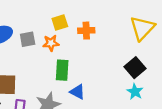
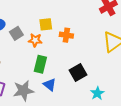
gray square: (28, 39) -> (16, 33), turned -32
black square: (135, 68) -> (78, 73), moved

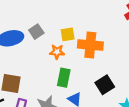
gray square: (16, 33) -> (36, 32), moved
orange cross: (66, 35) -> (90, 45), size x1.6

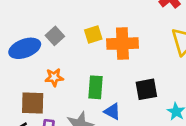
orange star: (57, 52) -> (54, 77), moved
black square: (105, 85) -> (146, 89), turned 30

